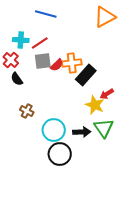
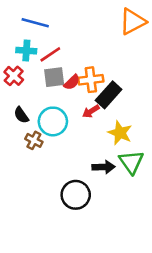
blue line: (46, 14) -> (35, 23), moved
black semicircle: (17, 79) -> (21, 115), moved
red arrow: (107, 94) -> (91, 111), moved
cyan circle: (54, 130) -> (53, 121), moved

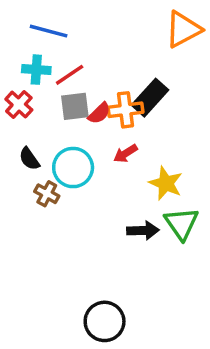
black rectangle: (109, 95) -> (150, 98), moved
black circle: (76, 195) -> (105, 321), moved

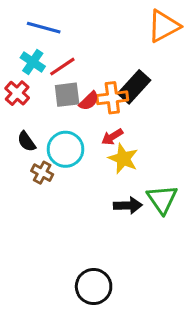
cyan cross: (36, 70) -> (33, 62), turned 30
yellow star: (166, 183) -> (123, 159), moved

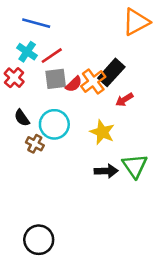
orange cross: (112, 98) -> (93, 82), turned -30
red arrow: (112, 137) -> (124, 100), moved
black circle: (94, 287) -> (39, 240), moved

